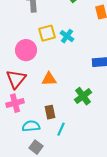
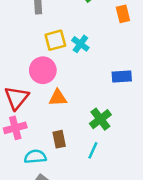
pink circle: (26, 50) -> (43, 70), moved
cyan line: (61, 129) -> (93, 150), moved

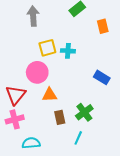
cyan cross: (80, 44) -> (68, 51), turned -32
blue rectangle: (122, 77) -> (102, 77), turned 35
brown rectangle: (59, 139) -> (60, 117), moved

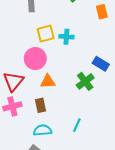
green cross: (84, 112) -> (85, 81), moved
brown rectangle: (60, 117) -> (40, 105), moved
cyan semicircle: (31, 143) -> (43, 130), moved

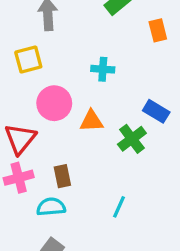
yellow square: (46, 34) -> (28, 60), moved
orange triangle: (48, 81) -> (91, 121), moved
cyan semicircle: (43, 130) -> (51, 207), moved

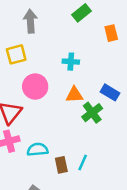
orange triangle: (91, 121) -> (74, 95), moved
brown rectangle: (62, 176) -> (61, 165), moved
cyan semicircle: (51, 207) -> (38, 149), moved

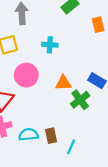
cyan cross: (71, 62) -> (50, 45), moved
brown rectangle: (61, 165) -> (51, 136), moved

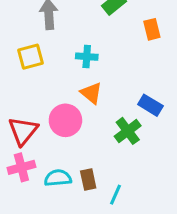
pink circle: (26, 75) -> (65, 120), moved
orange triangle: (63, 83) -> (91, 93), moved, turned 42

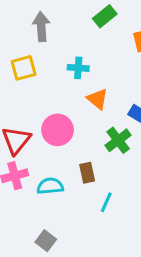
orange triangle: (91, 93) -> (97, 99), moved
brown rectangle: (88, 179) -> (87, 173), moved

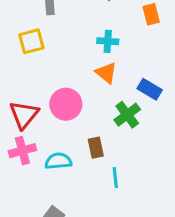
cyan cross: (78, 68) -> (108, 41), moved
cyan line: (106, 202) -> (115, 178), turned -30

